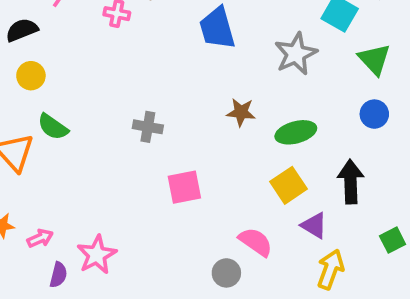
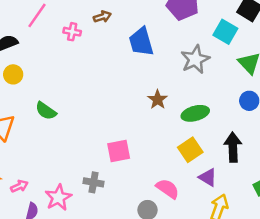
brown star: (241, 112) -> (158, 100), turned 30
green semicircle: (53, 127) -> (46, 111), moved
gray cross: (148, 127) -> (94, 182), moved

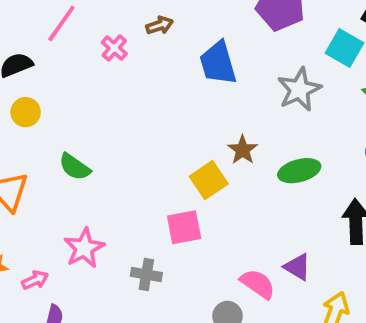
pink cross: (72, 32) -> (114, 48), turned 30
yellow square: (190, 150) -> (209, 180), moved
purple triangle: (208, 177) -> (297, 267), moved
pink star: (58, 197) -> (84, 248), moved

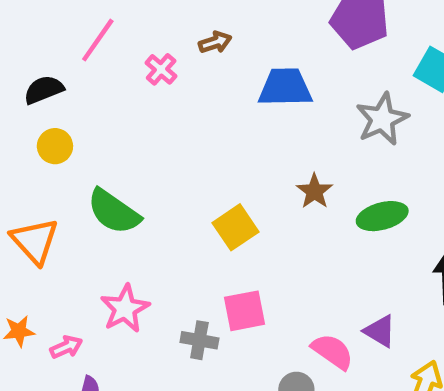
blue trapezoid: (218, 63) -> (285, 87), turned 105
green semicircle: (75, 167) -> (114, 212), size x1.4
yellow square: (209, 180) -> (235, 227), moved
pink square: (184, 227) -> (245, 311), moved

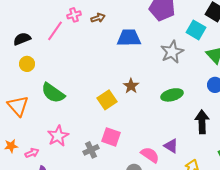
pink line: (98, 40) -> (55, 31), moved
pink cross: (161, 69) -> (74, 15), moved, turned 32
brown star: (314, 191) -> (131, 86), moved
pink square: (245, 311) -> (111, 137), turned 30
gray cross: (199, 340) -> (91, 150), turned -35

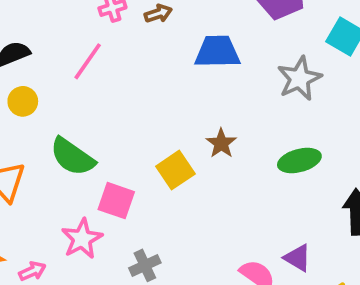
pink line: (55, 31) -> (88, 61), moved
pink square: (111, 137) -> (116, 201), moved

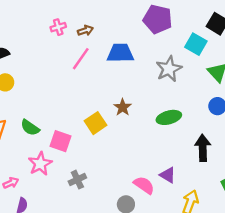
pink line: (88, 61) -> (81, 59), moved
green semicircle: (72, 157) -> (30, 128), moved, size x0.7

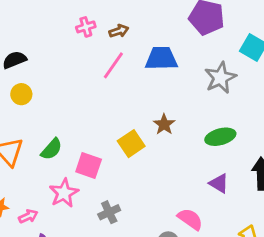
green semicircle: (30, 128) -> (52, 149), turned -84
purple triangle: (168, 175) -> (219, 183), moved

